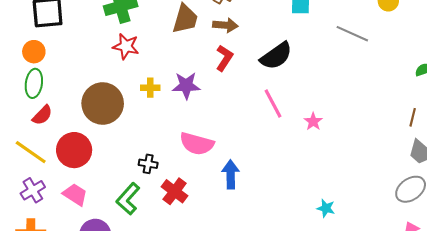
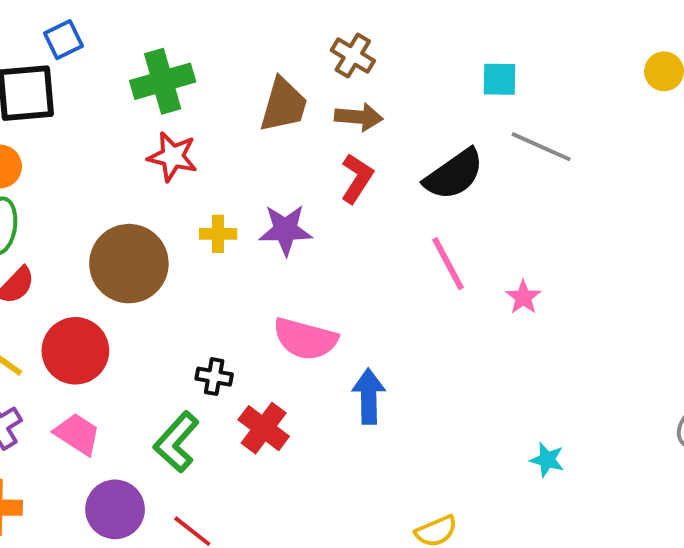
gray line: (352, 34) -> (541, 147), moved

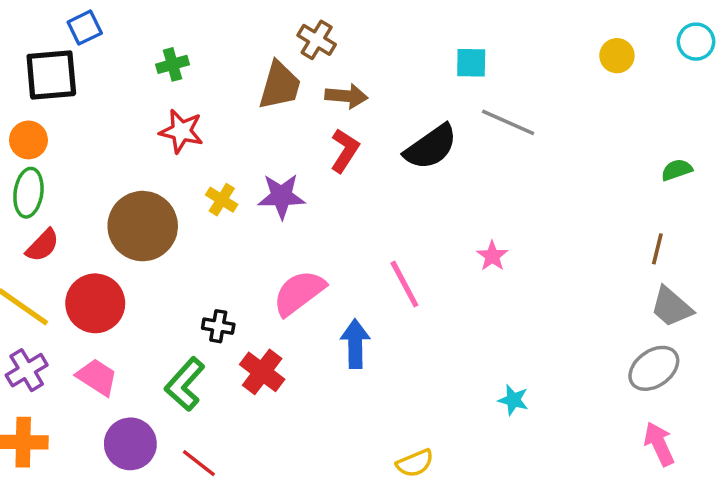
brown cross: (353, 55) -> (317, 40), moved
green cross: (163, 81) -> (173, 64), size x0.6
yellow cross: (218, 234) -> (222, 200), turned 32
pink line: (448, 264) -> (404, 284), moved
pink semicircle: (305, 339) -> (299, 293), turned 128

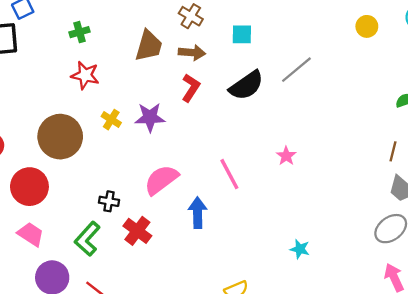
brown cross: (317, 40) -> (191, 16), moved
cyan square: (471, 63) -> (242, 34), moved
gray line: (508, 122) -> (296, 70), turned -64

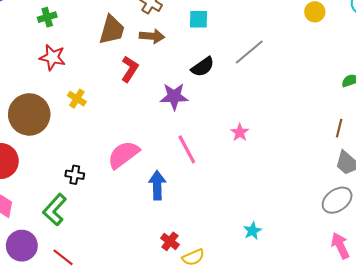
black semicircle: (246, 85) -> (203, 67), size x0.7
red L-shape: (191, 88) -> (130, 69), moved
purple star: (150, 117) -> (174, 96), moved
red cross: (137, 231) -> (170, 241), moved, size x0.7
cyan star: (300, 249) -> (252, 231), moved, turned 30

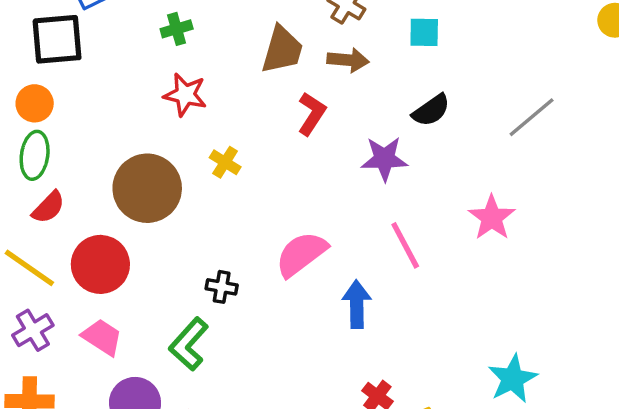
gray line: (249, 52) -> (532, 117), moved
pink star: (240, 132) -> (492, 218), size x1.5
cyan star: (252, 231) -> (513, 379), size x1.6

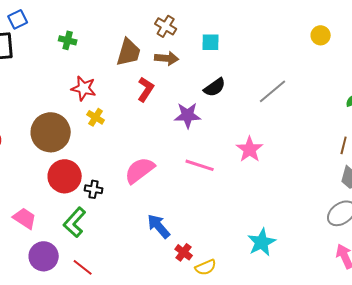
green cross: (177, 29) -> (68, 40), turned 30
red star: (185, 95) -> (84, 88), moved
pink line: (405, 245) -> (200, 165), turned -44
red circle: (100, 264) -> (65, 176), moved
blue arrow: (357, 304) -> (159, 226), moved, turned -40

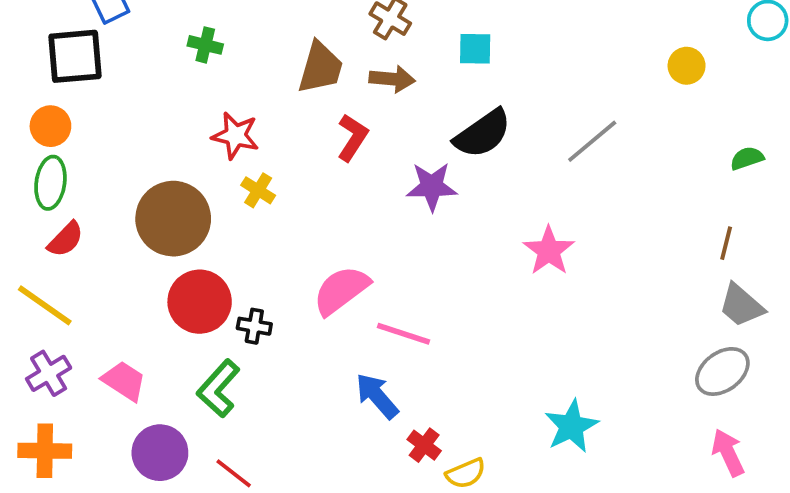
yellow circle: (321, 35) -> (687, 66), moved
black semicircle: (215, 87) -> (483, 134), size x1.4
pink line: (200, 165) -> (403, 334), moved

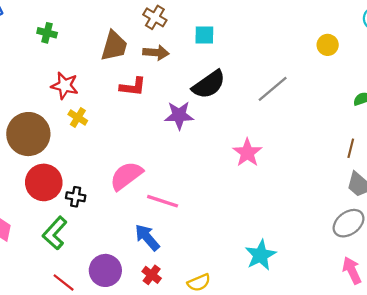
red L-shape: (352, 137) -> (133, 87), turned 64
red cross: (424, 445) -> (152, 275), moved
purple circle: (160, 453) -> (105, 270), moved

